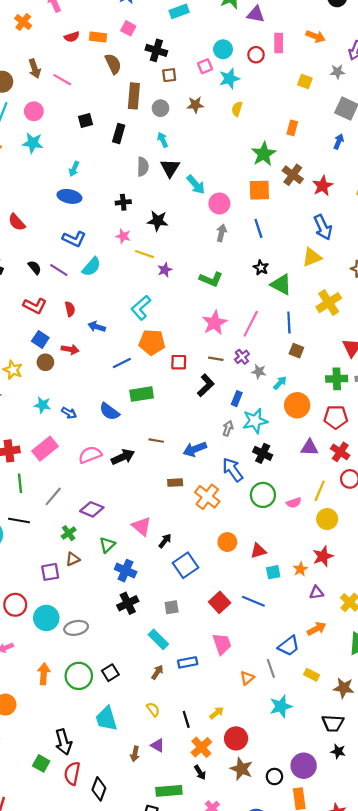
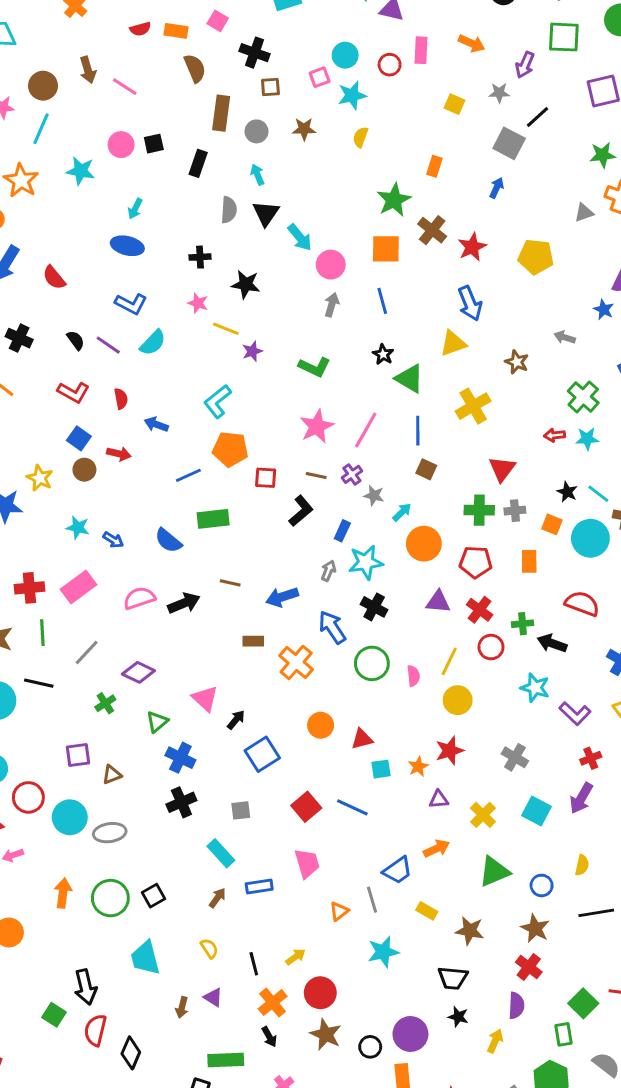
pink circle: (34, 111) -> (121, 145), moved
pink semicircle: (294, 503) -> (413, 676), turned -80
brown triangle: (73, 559) -> (112, 775), moved

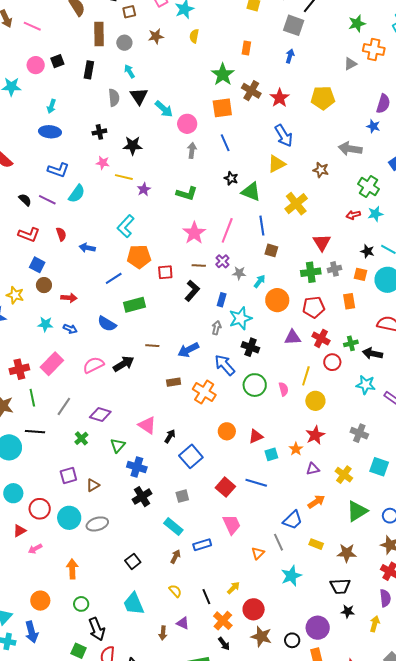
gray arrow: (565, 337) -> (350, 149), size x1.6
red arrow: (119, 454) -> (69, 298), moved
green circle: (110, 898) -> (81, 604), moved, size x0.6

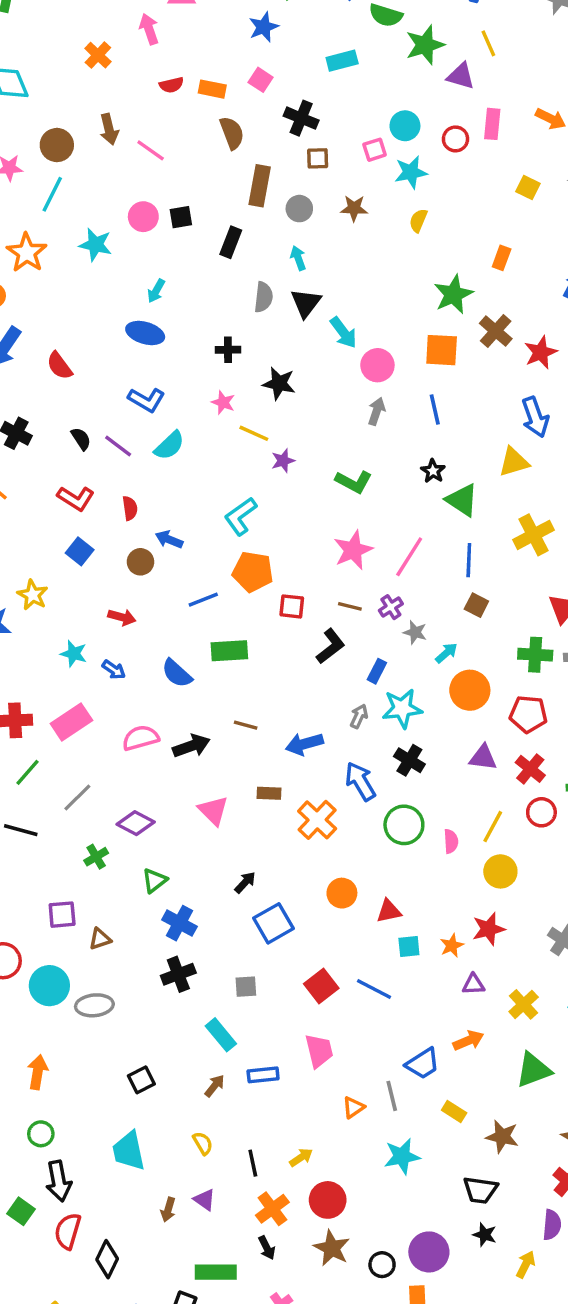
brown circle: (44, 285) -> (140, 562), moved
green line: (32, 398) -> (27, 772), turned 42
pink triangle: (147, 425) -> (213, 810), moved

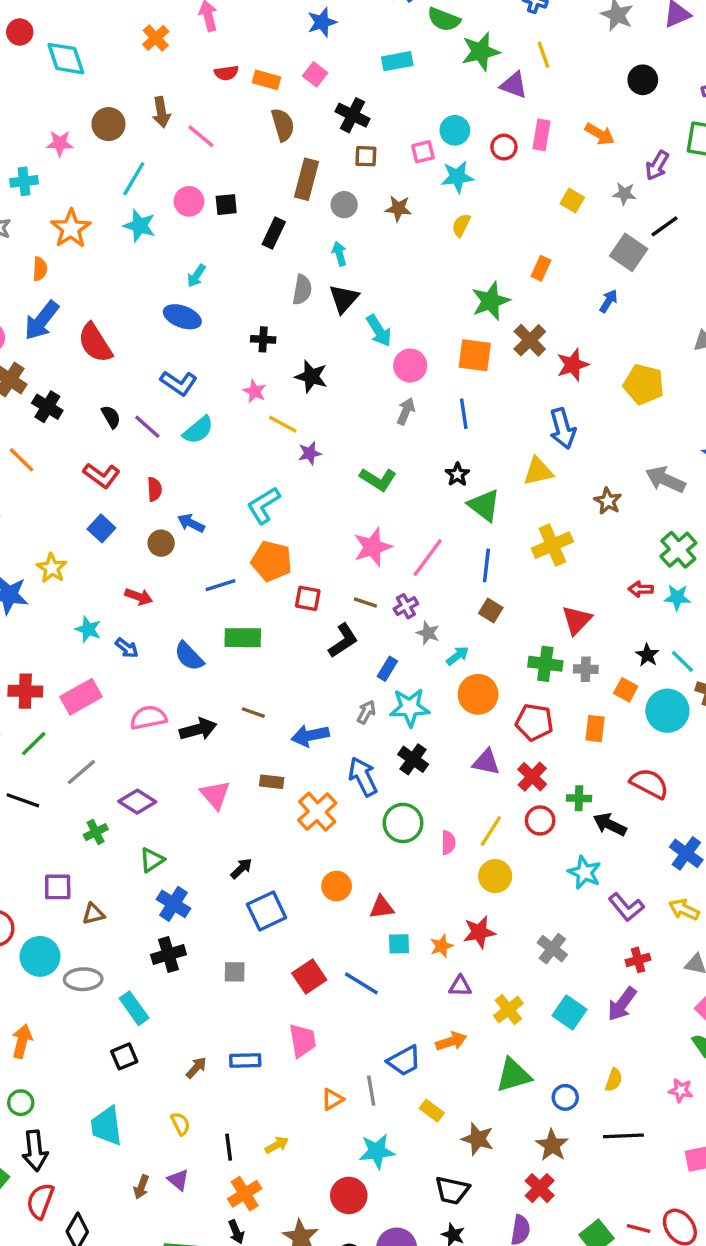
cyan line: (52, 194) -> (134, 179), moved
red semicircle: (59, 366) -> (95, 343), size x1.4
cyan rectangle: (221, 1035) -> (134, 1008), moved
red circle: (328, 1200) -> (349, 1195), moved

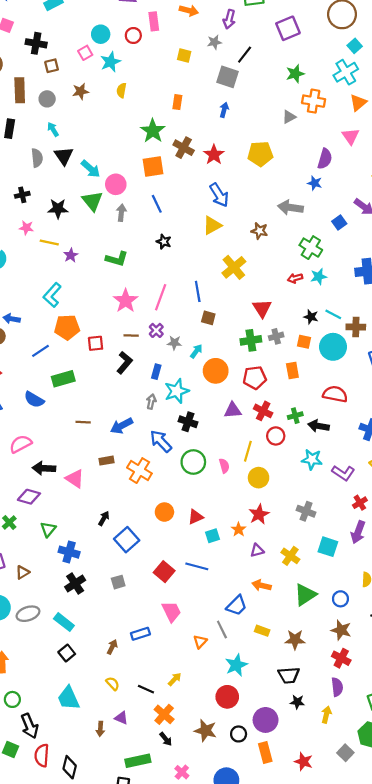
green triangle: (484, 505) -> (92, 201), moved, turned 30
black arrow: (198, 729) -> (44, 468), moved, turned -145
orange arrow: (451, 1041) -> (262, 585), turned -132
black line: (229, 1147) -> (146, 689), turned -42

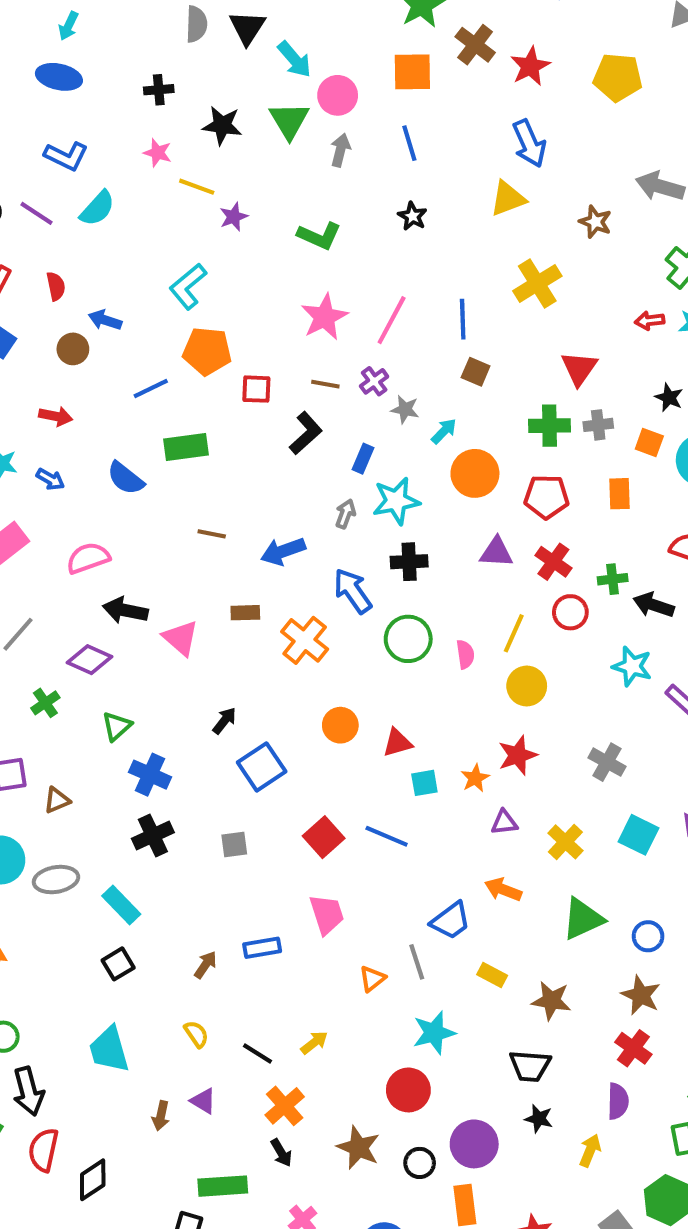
black cross: (188, 422) -> (409, 562), turned -30
black diamond: (70, 767) -> (93, 1180), turned 35

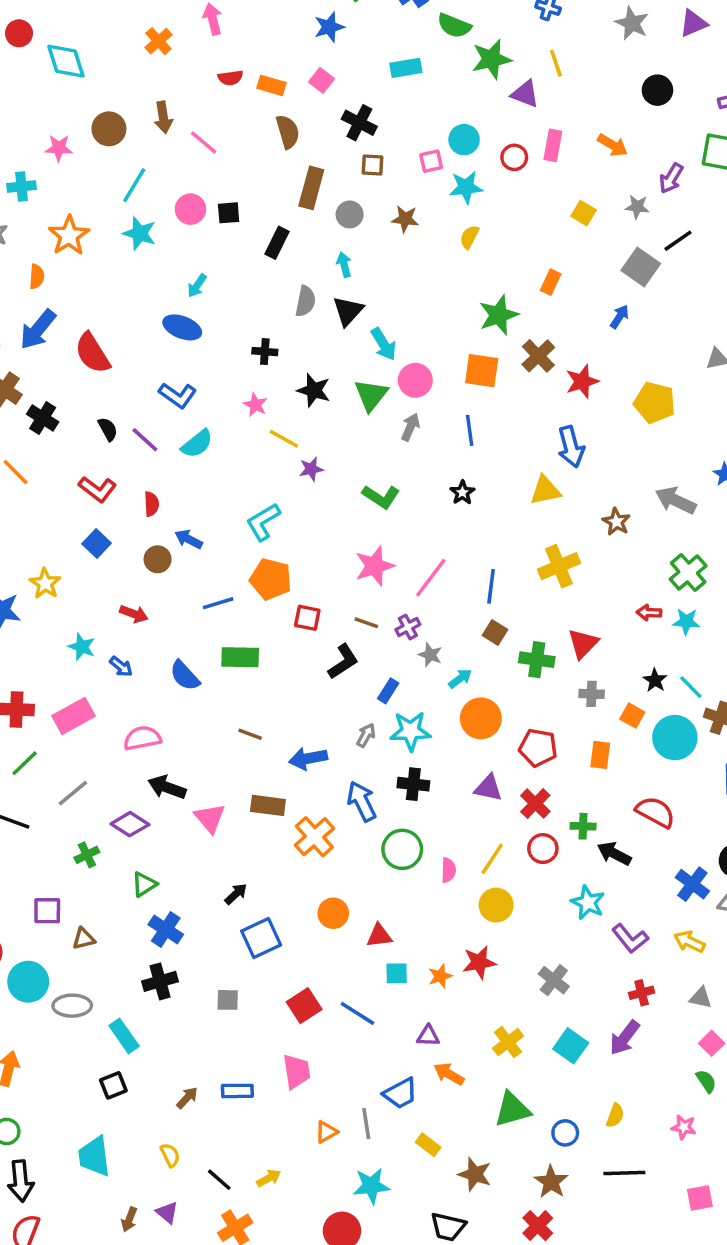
green cross: (549, 426) -> (537, 660), moved
brown rectangle: (245, 613) -> (268, 805), size x1.4
purple triangle: (504, 822) -> (428, 1036), moved

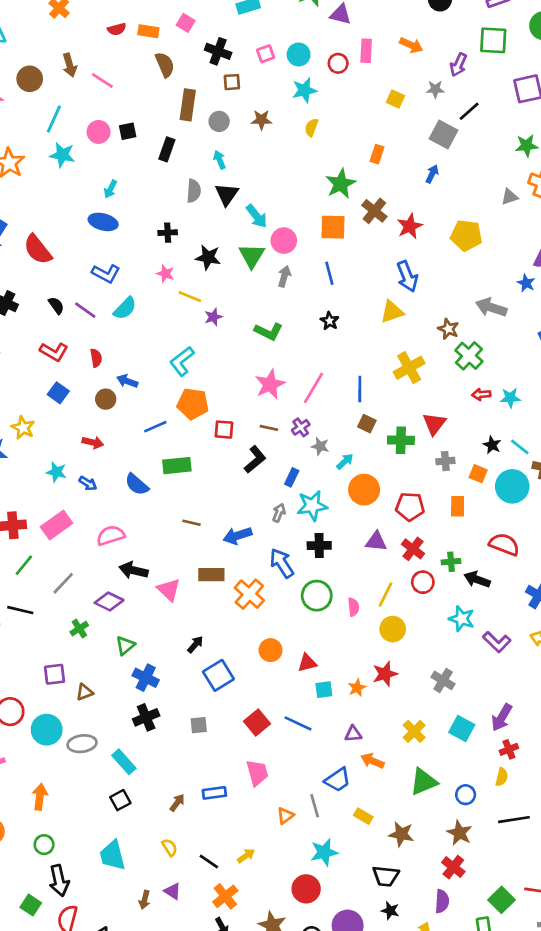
pink square: (431, 161) -> (266, 54), moved
green cross: (688, 573) -> (469, 356), moved
red cross: (642, 993) -> (509, 749), moved

